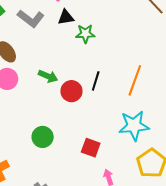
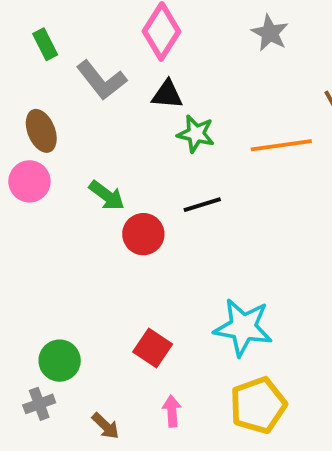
orange line: (135, 80) -> (281, 145), moved, turned 48
black line: (96, 81) -> (202, 205), moved, turned 42
green circle: (43, 137) -> (60, 361), moved

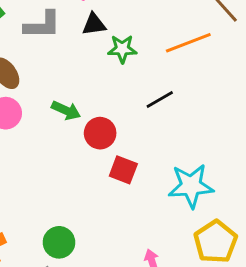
gray L-shape: (102, 80) -> (42, 25), turned -39
black line: (202, 205) -> (160, 99), moved
red square: (153, 348) -> (123, 170), moved

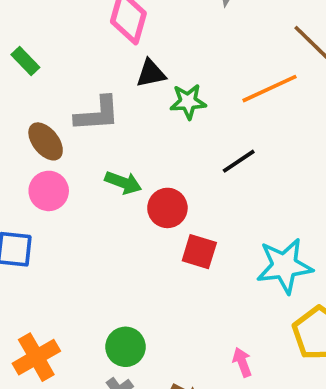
gray L-shape: (42, 25) -> (97, 114), moved

